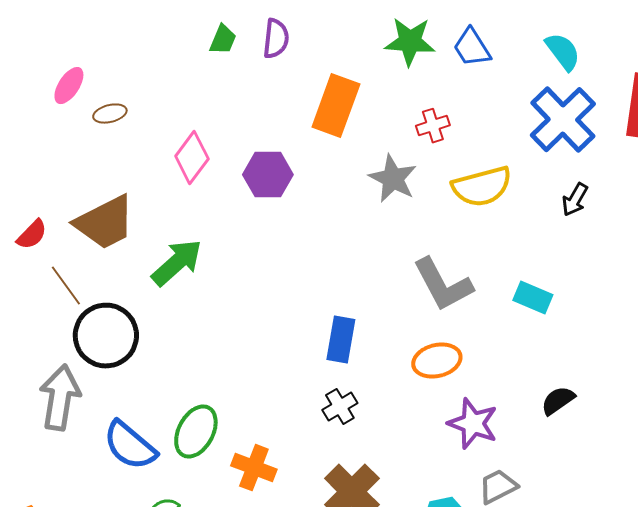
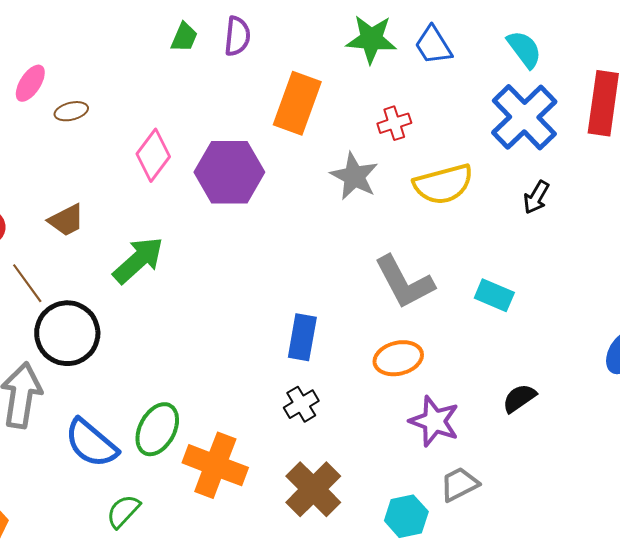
purple hexagon: (268, 175) -> (229, 172), size x1.4
brown trapezoid: (105, 223) -> (66, 220), size x0.6
orange cross: (254, 468) -> (215, 465), size x1.4

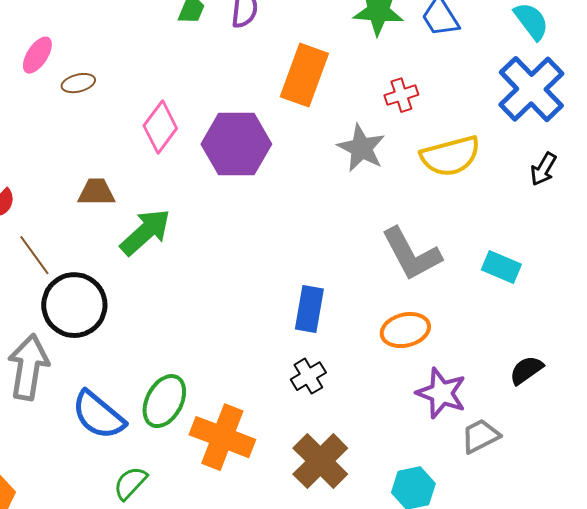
brown trapezoid: (66, 220) -> (96, 192), moved, turned -153
gray trapezoid: (459, 484) -> (480, 436), moved

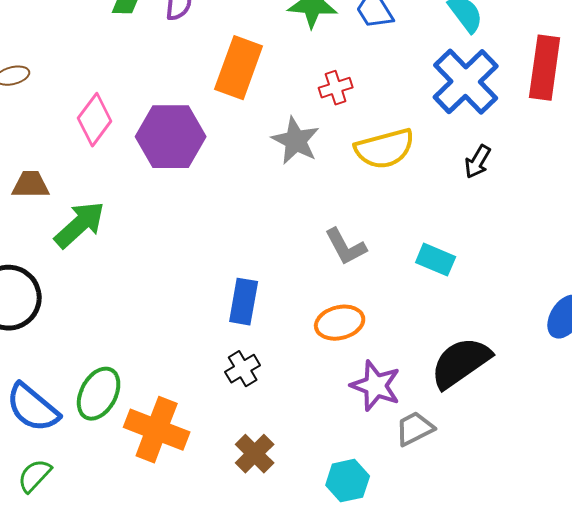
gray L-shape: (411, 254) -> (346, 247), size x0.7
black semicircle: (526, 370) -> (461, 363), size x1.8
brown cross: (320, 461) -> (255, 454), size x0.7
green semicircle: (130, 483) -> (35, 476), moved

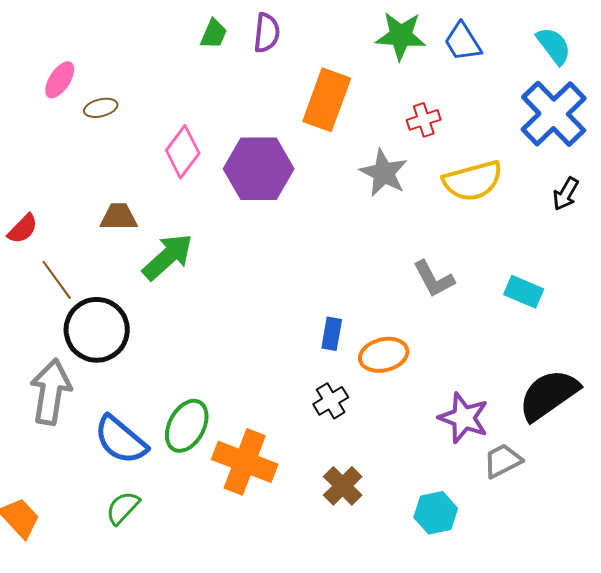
blue rectangle: (244, 302) -> (332, 334), size x0.7
orange ellipse: (340, 323) -> (384, 355), moved

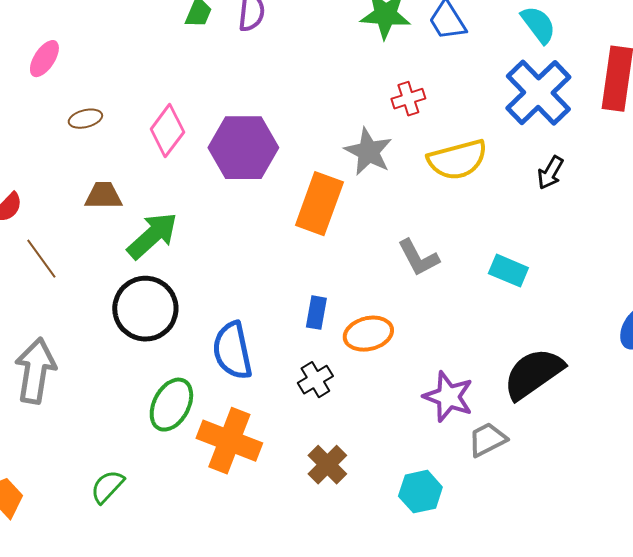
orange rectangle: (327, 100) -> (319, 204), moved
brown ellipse: (101, 108) -> (85, 119), moved
black circle: (97, 330) -> (145, 309), moved
blue semicircle: (121, 440) -> (232, 351), moved, turned 38

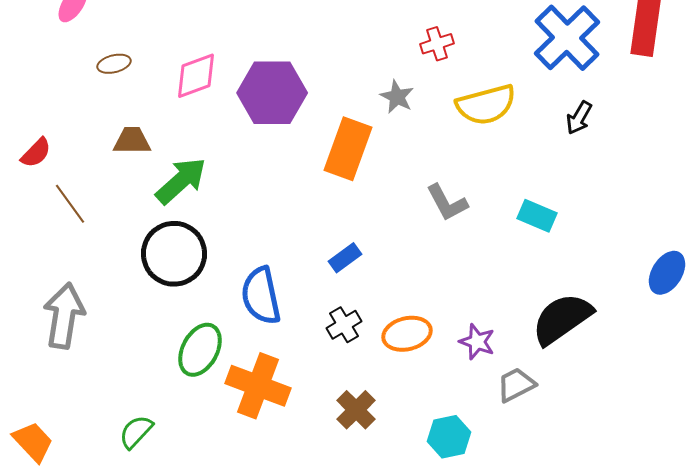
pink diamond: (167, 131) -> (196, 76), turned 33
gray star: (368, 152) -> (397, 97), size x0.7
blue rectangle: (316, 313) -> (345, 258), turned 44
orange ellipse: (368, 334) -> (407, 334), moved
purple star: (448, 397) -> (477, 342), size x0.7

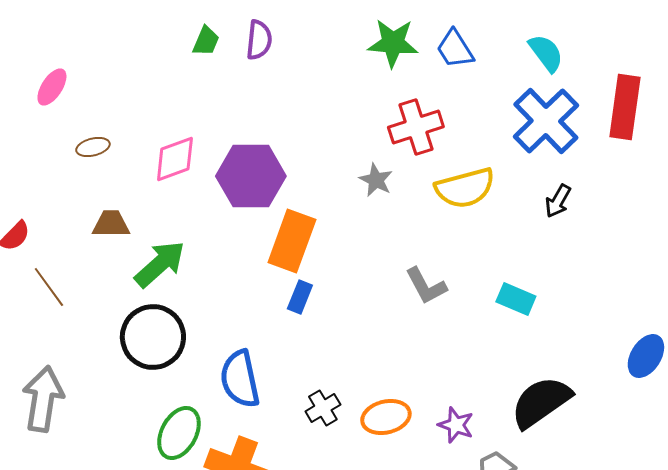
red cross: (437, 44) -> (416, 127), size x1.6
orange rectangle: (348, 149) -> (292, 241), moved
blue rectangle: (345, 258) -> (300, 297), moved, turned -32

